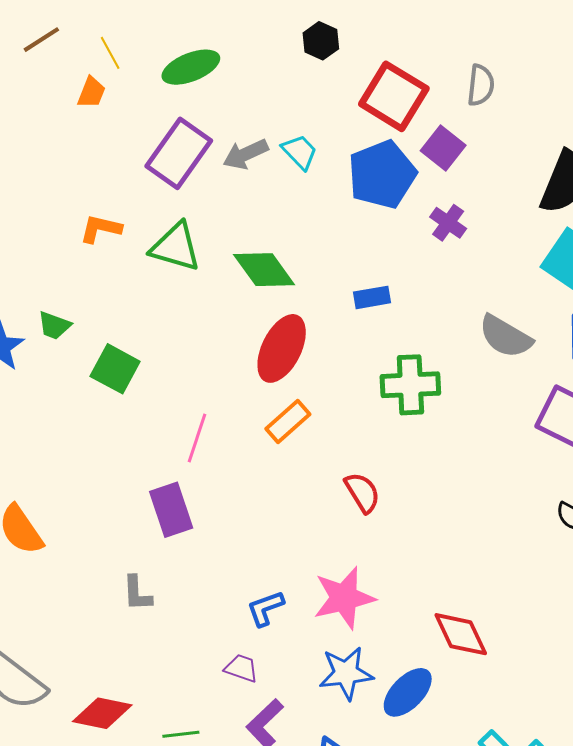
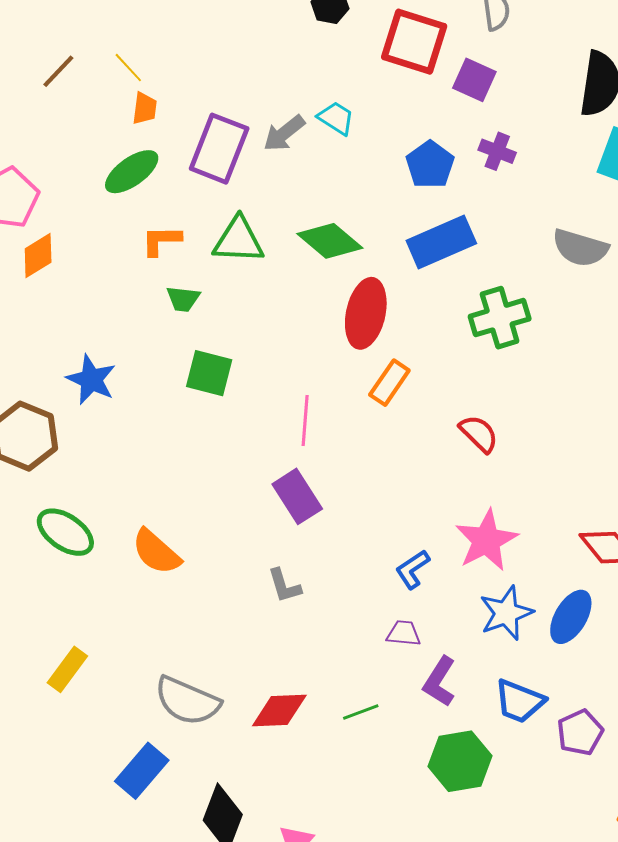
green ellipse: (191, 67) -> (132, 172), moved
orange trapezoid: (91, 92) -> (145, 108), moved
blue pentagon: (382, 174) -> (430, 165), moved, size x0.7
blue rectangle: (372, 297) -> (441, 242), size x1.8
green trapezoid: (54, 325) -> (183, 299), moved

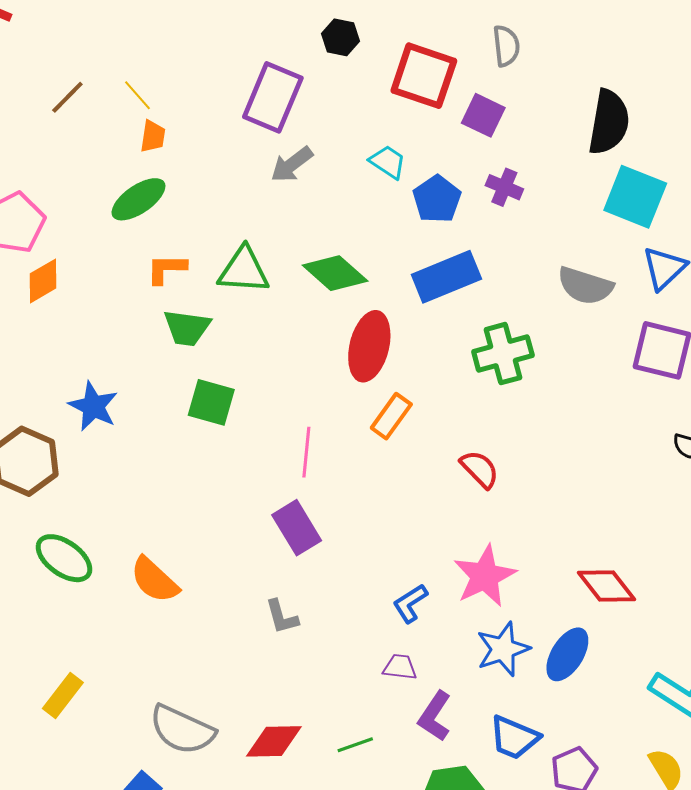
cyan trapezoid: (336, 118) -> (388, 162), moved
purple rectangle: (219, 149) -> (273, 97), moved
green trapezoid: (183, 299) -> (187, 328), size x1.4

